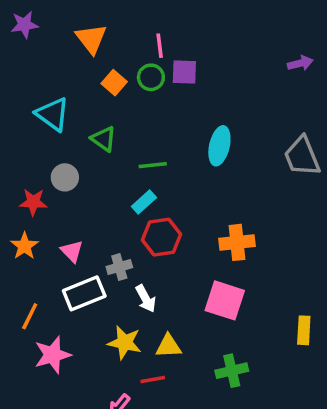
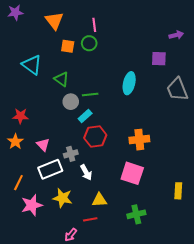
purple square: (184, 72) -> (159, 59), moved
orange square: (114, 83) -> (68, 46), turned -32
gray circle: (65, 177) -> (71, 102), moved
yellow star: (125, 343) -> (63, 198), moved

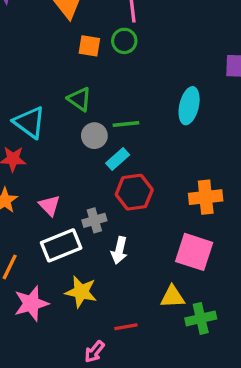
cyan triangle: (32, 65) -> (30, 122), moved
white arrow: (86, 172) -> (119, 250), turned 42
yellow triangle: (99, 200) -> (172, 297), moved

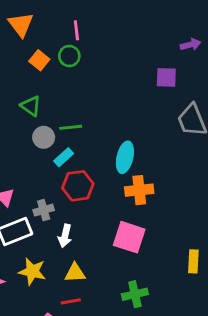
orange square: (89, 46) -> (39, 60), turned 30
cyan ellipse: (189, 106) -> (125, 157), moved
yellow triangle: (172, 297) -> (75, 273), moved

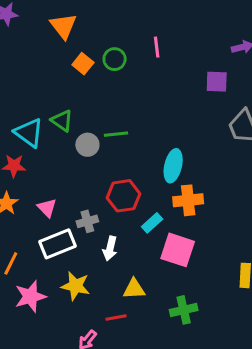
pink line: (76, 30) -> (157, 47), moved
green triangle: (31, 106) -> (62, 121), moved
cyan rectangle: (64, 157) -> (152, 223), moved
yellow triangle: (75, 273) -> (134, 289), moved

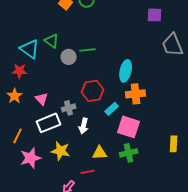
green cross: (184, 310) -> (129, 153), moved

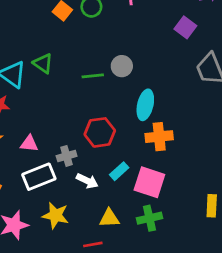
purple square: (155, 15) -> (185, 27), turned 35
gray circle: (69, 57) -> (122, 66), moved
pink triangle: (42, 99) -> (29, 144), turned -40
cyan rectangle: (112, 109) -> (119, 171), moved
white arrow: (84, 126) -> (87, 181), turned -77

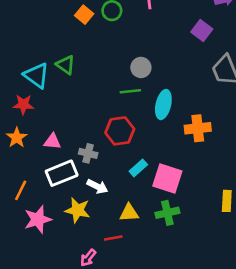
green line: (93, 76) -> (130, 91), moved
orange cross: (159, 137) -> (198, 128), moved
gray cross: (67, 156) -> (88, 153), turned 30
white arrow: (87, 181) -> (97, 186), moved

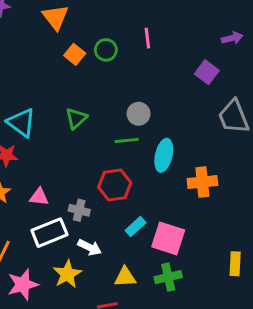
green triangle: (66, 65) -> (76, 118), moved, turned 42
yellow star: (78, 210) -> (67, 274), turned 30

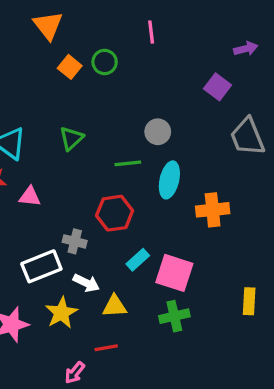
pink line: (147, 38) -> (151, 32), moved
gray circle: (139, 114) -> (158, 132), moved
pink triangle: (39, 197) -> (30, 197), moved
yellow triangle: (125, 277) -> (115, 306), moved

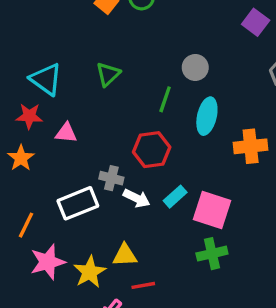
green line: (128, 163) -> (165, 99), turned -65
white arrow: (86, 283) -> (137, 198), moved
yellow triangle: (115, 306) -> (125, 255), moved
yellow star: (61, 313) -> (90, 272), moved

